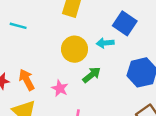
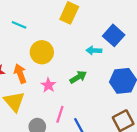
yellow circle: (75, 49) -> (42, 52), moved

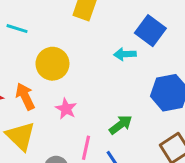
green arrow: (78, 77) -> (121, 125), moved

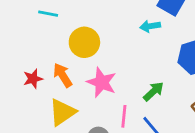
pink star: (66, 109) -> (102, 82), size x1.5
yellow triangle: (21, 136) -> (62, 112), turned 48

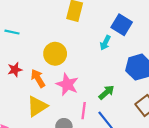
cyan line: (48, 14) -> (12, 32), moved
cyan arrow: (150, 26) -> (105, 43), turned -56
red star: (33, 79) -> (15, 70), moved

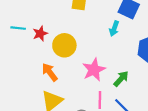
red star: (15, 70) -> (40, 34), moved
pink star: (67, 84) -> (94, 70), moved, turned 30

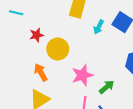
cyan line: (18, 28) -> (16, 13), moved
cyan arrow: (114, 28) -> (99, 27), moved

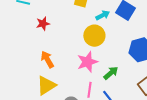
cyan arrow: (99, 27) -> (103, 15), turned -144
yellow circle: (58, 49) -> (94, 36), moved

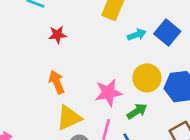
yellow circle: (94, 36) -> (147, 78), moved
yellow triangle: (46, 85) -> (69, 118), moved

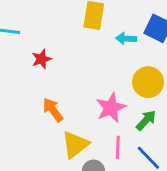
cyan arrow: (137, 35) -> (126, 39), turned -144

